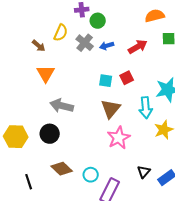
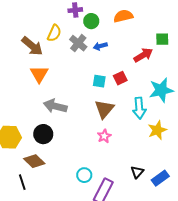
orange semicircle: (155, 16) -> (123, 16), moved
brown arrow: (39, 46) -> (32, 46), size x1.6
red arrow: (138, 47) -> (143, 55), moved
pink star: (119, 138) -> (104, 136), moved, size x0.6
brown diamond: (62, 169) -> (34, 161), moved

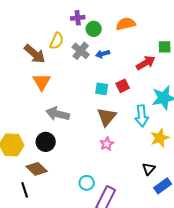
black triangle: (137, 172) -> (149, 169), moved

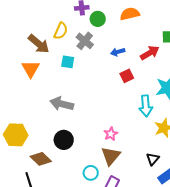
blue arrow: (103, 54) -> (118, 52), moved
orange triangle: (42, 82) -> (31, 69), moved
cyan square: (102, 89) -> (68, 62), moved
brown triangle: (107, 117) -> (111, 156), moved
black circle: (46, 142) -> (64, 140), moved

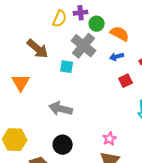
orange semicircle: (130, 14) -> (120, 34), moved, turned 42
yellow semicircle: (61, 31) -> (60, 19), moved
gray cross: (85, 41) -> (84, 46), size x1.4
orange triangle: (31, 69) -> (21, 83), moved

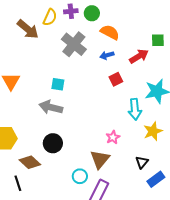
green circle: (97, 24) -> (92, 13), moved
brown arrow: (38, 49) -> (28, 29), moved
cyan square: (67, 67) -> (58, 84), moved
pink star: (110, 139) -> (113, 137), moved

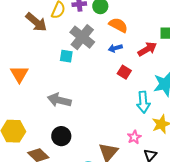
red square: (116, 79) -> (124, 72), turned -32
cyan square: (58, 84) -> (66, 56), moved
pink star: (113, 137) -> (134, 137), moved

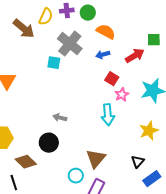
gray arrow: (59, 100) -> (60, 118), moved, size x0.6
cyan arrow: (143, 102) -> (108, 115), moved
pink star: (134, 137) -> (122, 95), moved

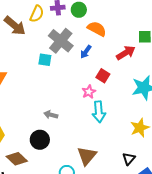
blue arrow: (103, 55) -> (86, 52), moved, turned -40
pink star: (122, 95) -> (89, 92), moved

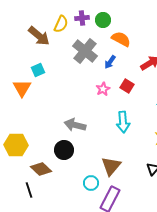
cyan square: (45, 60) -> (38, 70), moved, turned -32
pink star: (89, 92) -> (103, 89), moved
gray arrow: (51, 115) -> (75, 125), size x1.5

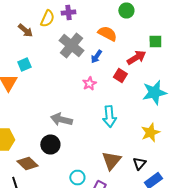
green circle: (103, 20) -> (126, 10), moved
brown arrow: (39, 36) -> (25, 30), size x0.7
red square: (127, 86) -> (120, 76), moved
brown triangle: (111, 166) -> (111, 160), moved

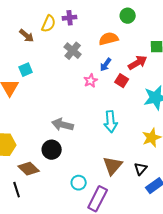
orange semicircle: (107, 34) -> (109, 39), turned -42
gray cross: (71, 46) -> (73, 51), size x0.7
blue arrow: (96, 56) -> (106, 65), moved
pink star: (89, 84) -> (91, 81), moved

